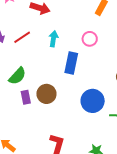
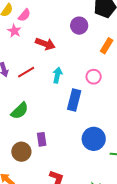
brown circle: (46, 94) -> (21, 152), moved
purple rectangle: (26, 97) -> (42, 139), moved

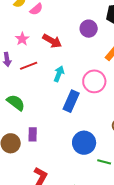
pink star: (14, 31) -> (22, 39), moved
pink circle: (94, 77) -> (94, 81), size x1.5
green semicircle: (20, 111) -> (16, 103), turned -108

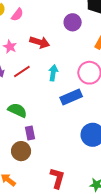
blue rectangle: (71, 101) -> (71, 97), turned 55
purple rectangle: (33, 134) -> (30, 133), moved

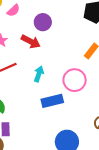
purple circle: (73, 22) -> (43, 22), moved

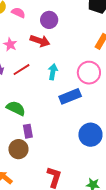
pink semicircle: (13, 10) -> (18, 13), turned -104

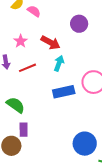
purple circle: (49, 20) -> (79, 24), moved
cyan arrow: (53, 72) -> (59, 63), moved
blue rectangle: (70, 96) -> (64, 92), moved

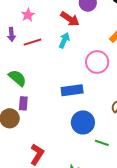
red arrow: (51, 43) -> (70, 19), moved
blue rectangle: (64, 92) -> (72, 90), moved

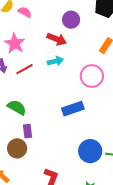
pink star: (28, 15) -> (15, 43), size x1.5
cyan arrow: (64, 40) -> (55, 61), turned 63
blue circle: (83, 122) -> (90, 151), moved

